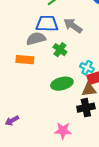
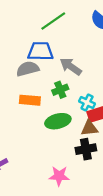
gray arrow: (73, 26) -> (71, 66), moved
green cross: (60, 50) -> (60, 90), moved, turned 32
orange rectangle: (25, 60) -> (30, 100), moved

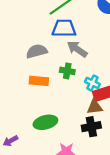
blue trapezoid: (40, 51) -> (64, 28), moved
green cross: (60, 90) -> (67, 71), turned 32
green ellipse: (58, 121) -> (45, 122), moved

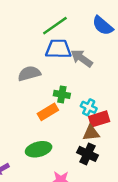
gray arrow: (77, 49) -> (82, 58), moved
orange rectangle: (39, 81) -> (48, 112), moved, turned -36
black cross: (91, 127) -> (88, 154), turned 36

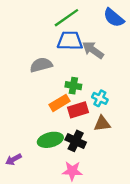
red rectangle: (99, 119) -> (78, 110), moved
black cross: (88, 154) -> (76, 141), moved

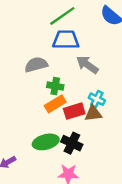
gray arrow: (93, 50) -> (87, 65), moved
green cross: (73, 86) -> (55, 86), moved
brown triangle: (102, 124) -> (93, 113), moved

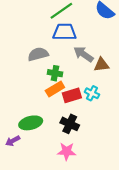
cyan cross: (97, 99) -> (92, 93), moved
brown triangle: (93, 113) -> (101, 65), moved
green ellipse: (46, 142) -> (31, 123), moved

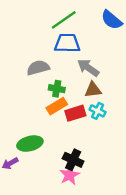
brown triangle: (101, 65) -> (93, 90), moved
black cross: (70, 124) -> (73, 160), moved
pink star: (67, 151) -> (70, 175), turned -30

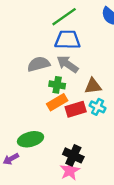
gray arrow: (88, 68) -> (68, 64), moved

